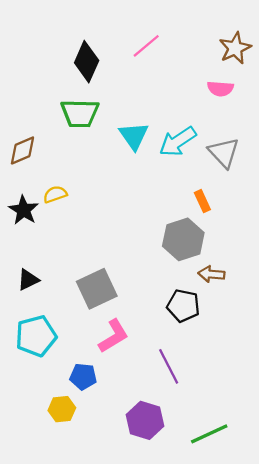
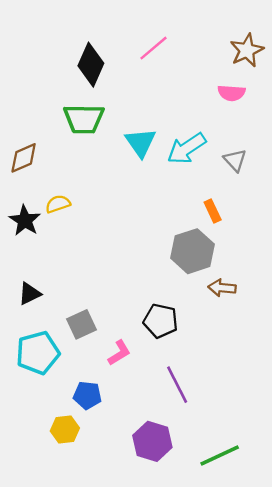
gray triangle: (224, 153) -> (235, 160), size x0.7
gray square: (97, 289) -> (81, 324), moved, size x0.7
black pentagon: (183, 306) -> (161, 321), moved
pink L-shape: (114, 336) -> (119, 353), size x0.7

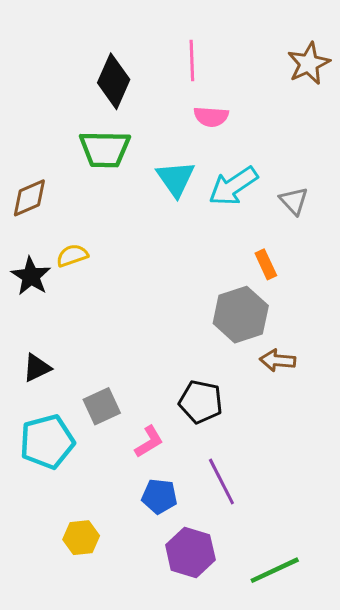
pink line: (154, 48) -> (192, 61), turned -52
pink semicircle: (231, 93) -> (211, 117), moved
blue pentagon: (87, 395) -> (159, 496), moved

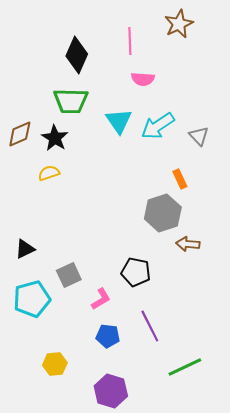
brown star: (309, 63) -> (179, 24), moved
black star: (31, 276) -> (55, 138), moved
purple hexagon: (190, 552) -> (111, 391), moved
green line: (275, 570) -> (185, 367), moved

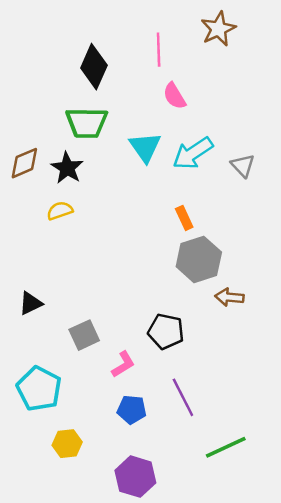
pink semicircle: (143, 79) -> (174, 96), turned 55
orange rectangle: (180, 179) -> (184, 218), moved
cyan pentagon: (32, 299) -> (39, 389), moved, turned -30

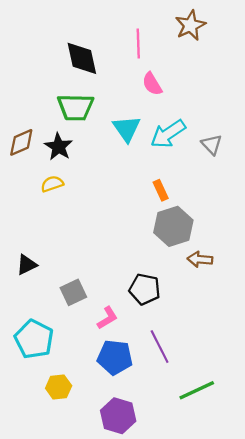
black diamond: (94, 67) -> (82, 58), turned -36
blue pentagon: (132, 409) -> (115, 357), size x1.4

